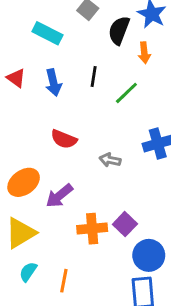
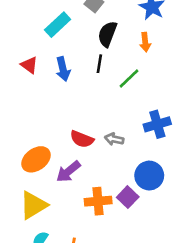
black semicircle: (119, 30) -> (107, 34), moved
cyan rectangle: (47, 33) -> (58, 25), turned -70
red semicircle: (64, 139) -> (82, 139), moved
blue circle: (149, 255) -> (149, 176), moved

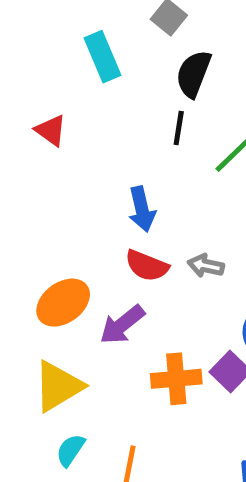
cyan rectangle: (58, 25) -> (102, 57), turned -70
blue arrow: (63, 69) -> (142, 209), moved

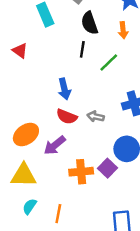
black semicircle: (193, 74) -> (90, 23), turned -40
yellow triangle: (58, 386) -> (24, 175), turned 32

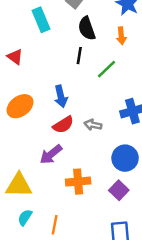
red semicircle: (67, 117) -> (63, 125), turned -54
orange ellipse: (26, 135) -> (20, 106), moved
purple square: (107, 168) -> (119, 190), moved

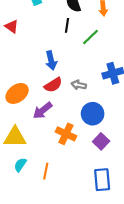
orange ellipse: (20, 106) -> (17, 93), moved
blue circle: (125, 158) -> (93, 114), moved
orange cross: (78, 182) -> (66, 134), turned 30

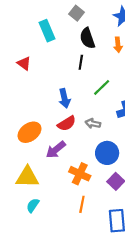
green line: (90, 37) -> (102, 87), moved
orange line: (46, 171) -> (82, 204), moved

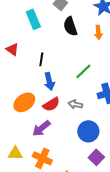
black line: (81, 62) -> (41, 59), moved
orange ellipse: (29, 132) -> (24, 102), moved
orange cross: (80, 174) -> (42, 158), moved
yellow triangle: (27, 177) -> (15, 153), size x0.7

